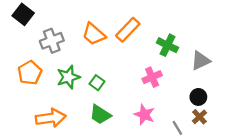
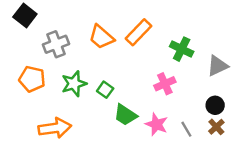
orange pentagon: (30, 73) -> (32, 79), turned -30
green trapezoid: (100, 115) -> (125, 115), moved
gray line: (177, 128) -> (186, 129), moved

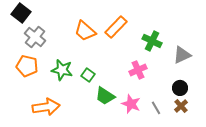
gray cross: (56, 44) -> (35, 37), moved, turned -30
green star: (74, 84) -> (62, 70), turned 30

